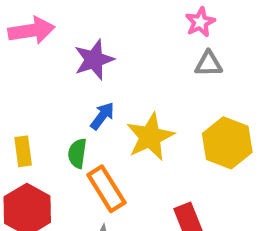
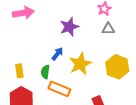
purple star: (94, 60) -> (69, 27), moved
orange rectangle: (106, 189) -> (59, 89), turned -35

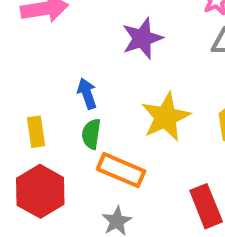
blue arrow: (57, 54) -> (87, 94), moved, turned -56

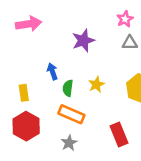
yellow star: (166, 117) -> (96, 85), size x0.6
green semicircle: (91, 134) -> (68, 88), moved

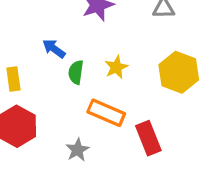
blue arrow: (52, 71) -> (54, 49), turned -35
orange rectangle: (71, 114) -> (106, 113), moved

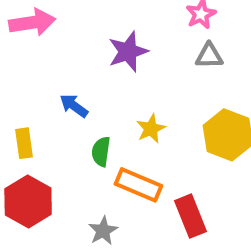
green semicircle: (76, 72) -> (101, 152), moved

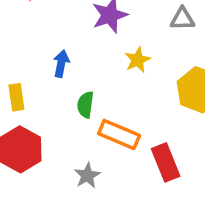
blue arrow: (74, 106) -> (61, 64), turned 65
yellow star: (151, 129) -> (138, 60), moved

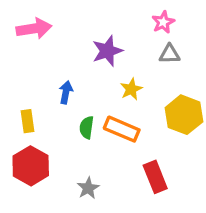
orange rectangle: (119, 134) -> (122, 129), moved

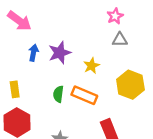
pink arrow: (34, 29) -> (19, 21), turned 45
purple star: (107, 51) -> (60, 53), moved
blue arrow: (66, 92) -> (34, 53), moved

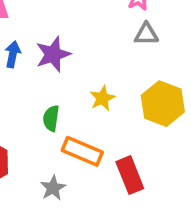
yellow star: (91, 66) -> (102, 98), moved
orange rectangle: (84, 95) -> (82, 151), moved

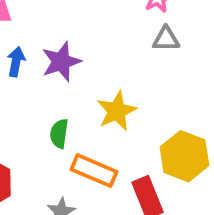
yellow star: (102, 98) -> (117, 111), size x1.4
yellow hexagon: (163, 104) -> (184, 156), moved

